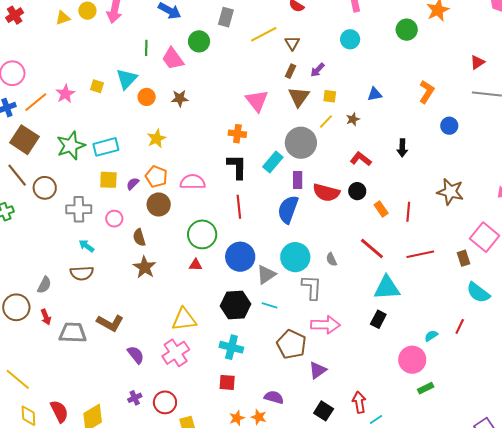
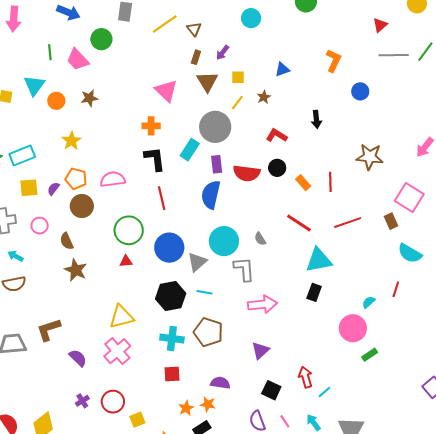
brown L-shape: (110, 323) -> (49, 330), turned 140
brown pentagon: (291, 344) -> (208, 332), moved

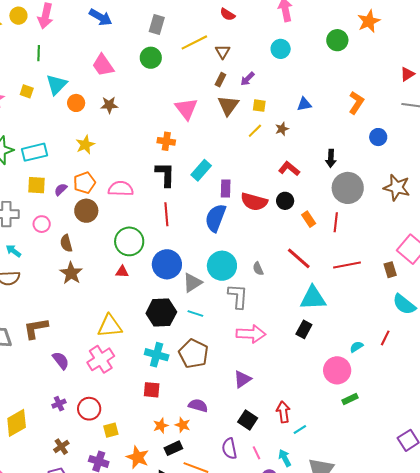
green circle: (101, 39) -> (151, 58), moved
green line: (50, 52) -> (39, 53), moved
gray circle: (215, 127) -> (348, 188), moved
brown star: (370, 157) -> (397, 187), moved
orange pentagon: (76, 179) -> (84, 183), turned 30

